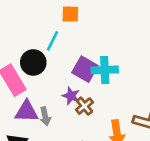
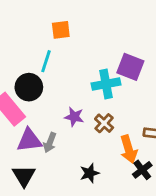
purple square: (85, 69) -> (130, 67), moved
brown cross: (84, 106) -> (104, 123), moved
gray arrow: (45, 116) -> (50, 143), turned 42

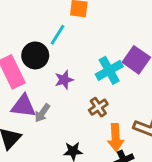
cyan cross: (106, 84) -> (109, 70), turned -32
purple star: (74, 117) -> (64, 80), moved, turned 30

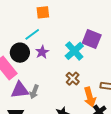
cyan line: (58, 35) -> (32, 34), turned 35
purple star: (64, 80) -> (42, 52), moved

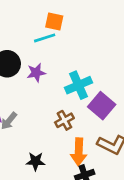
cyan line: (32, 34) -> (45, 38), moved
purple square: (92, 39) -> (102, 106), moved

